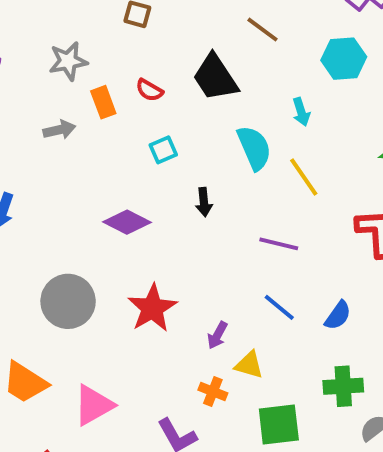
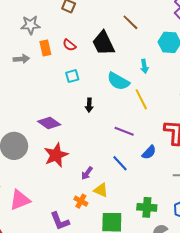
cyan semicircle: (254, 148) -> (118, 81), turned 135
purple diamond: (127, 222) -> (49, 123), moved
blue semicircle: (338, 315) -> (149, 152), moved

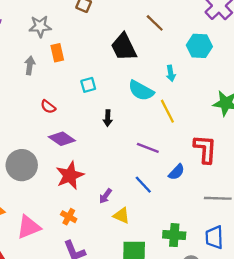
red semicircle: (69, 45) -> (48, 107), moved
gray arrow: (21, 59) -> (30, 65), turned -77
orange cross: (81, 201) -> (69, 217), moved

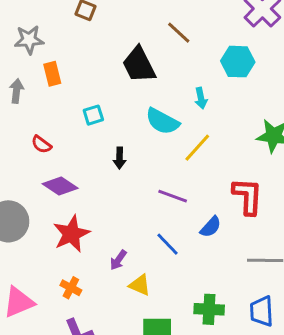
yellow line: (167, 111) -> (197, 148), turned 70

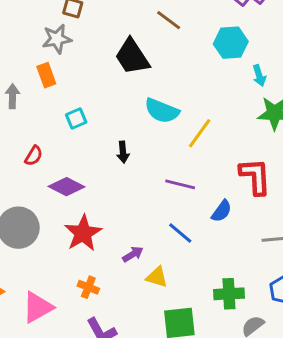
gray star: (29, 40) -> (57, 39), moved
cyan arrow: (201, 98) -> (259, 76), moved
cyan square: (93, 115) -> (76, 118), moved
red semicircle: (41, 144) -> (34, 156), moved, turned -90
purple arrow: (118, 260) -> (133, 254), turned -150

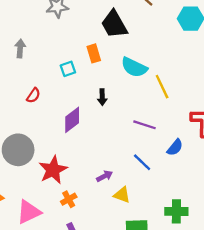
orange rectangle: (46, 75) -> (94, 53), moved
yellow line: (200, 133) -> (162, 87), turned -65
purple diamond: (66, 187) -> (72, 120), moved, turned -68
red star: (83, 233) -> (53, 170), moved
orange cross: (88, 287) -> (69, 199), turned 35

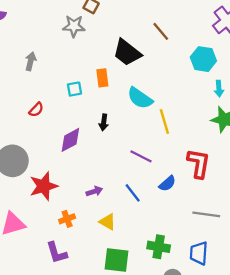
black trapezoid: (114, 24) -> (127, 52), turned -32
purple arrow: (105, 176) -> (94, 191), moved
orange cross: (69, 199) -> (67, 219), moved

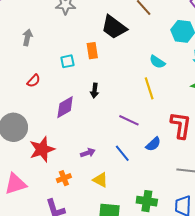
cyan semicircle: (140, 98) -> (157, 62), moved, size x0.7

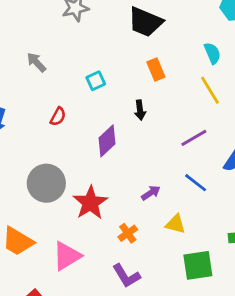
gray arrow: (27, 37) -> (36, 62), turned -42
orange rectangle: (92, 51) -> (156, 69), moved
cyan semicircle: (157, 62) -> (212, 53), turned -133
purple line: (129, 120) -> (194, 138), turned -42

